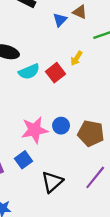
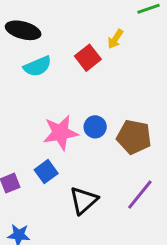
cyan semicircle: (29, 72) -> (37, 66), moved

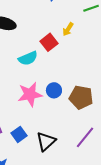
cyan semicircle: (37, 66) -> (28, 58), moved
blue square: (46, 172) -> (19, 134), moved

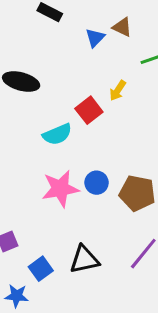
blue square: (19, 134) -> (41, 269), moved
black triangle: (46, 141) -> (84, 260), turned 30

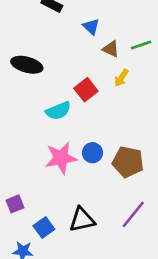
brown triangle: (122, 27) -> (111, 49), moved
blue triangle: (95, 38) -> (91, 27), turned -30
yellow arrow: (118, 91) -> (121, 78), moved

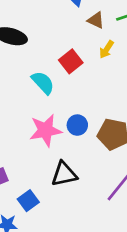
cyan semicircle: (58, 111) -> (43, 83), turned -110
black triangle: (82, 220) -> (64, 174), moved

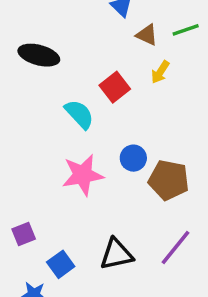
blue circle: (77, 125) -> (133, 158), moved
black triangle: (64, 174) -> (116, 254), moved

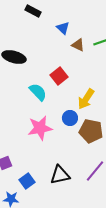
yellow arrow: (160, 72) -> (86, 99), moved, size x1.5

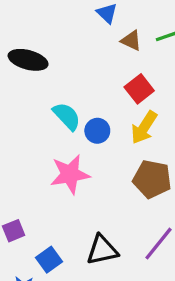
red square: (59, 76) -> (139, 89), moved
blue circle: (70, 118) -> (97, 131), moved

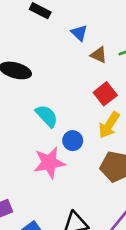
blue circle: (97, 131) -> (73, 141), moved

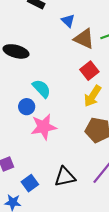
brown triangle: (99, 55) -> (84, 39), size x1.5
blue circle: (73, 141) -> (27, 107), moved

